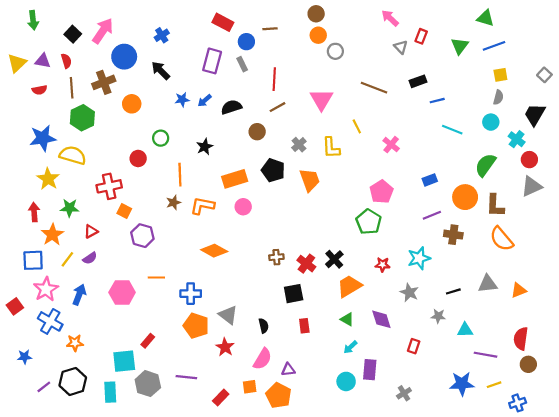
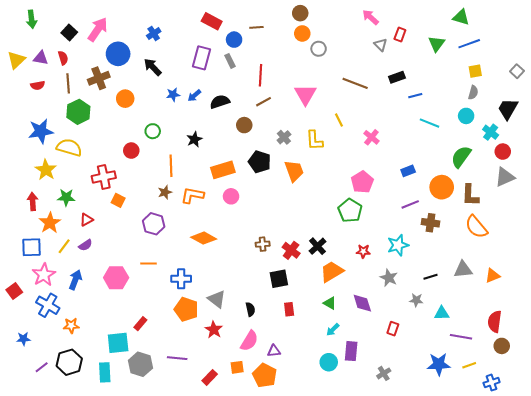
purple hexagon: (142, 236) -> (154, 224), moved

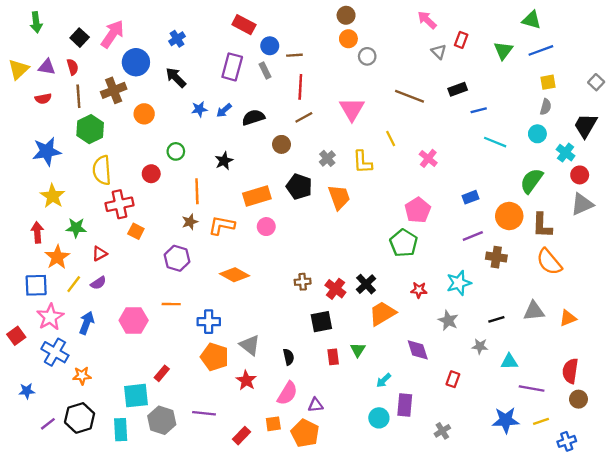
brown line: (256, 27) -> (294, 55), moved
yellow semicircle: (69, 147) -> (102, 170), moved, turned -110
green triangle: (330, 303) -> (358, 350), moved, turned 32

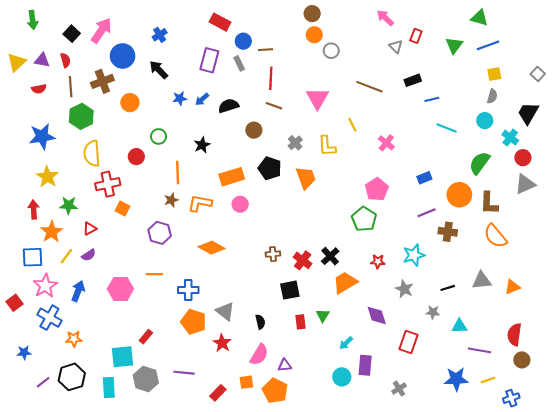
brown line: (304, 117) -> (274, 106), turned 49
red rectangle: (453, 379) -> (409, 342), size x1.5

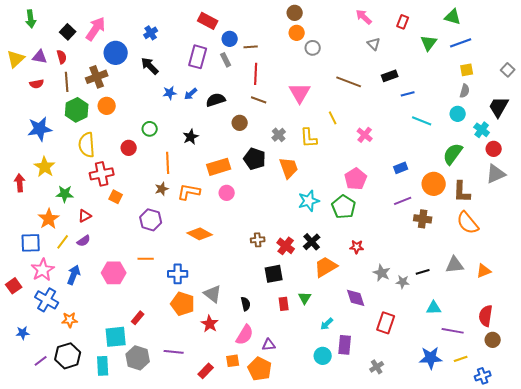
red rectangle: (416, 36) -> (403, 22), moved
orange circle: (130, 103) -> (107, 106), moved
red arrow: (34, 210) -> (20, 183), moved
cyan star: (414, 255) -> (309, 201), moved
gray star: (433, 312) -> (403, 282), moved

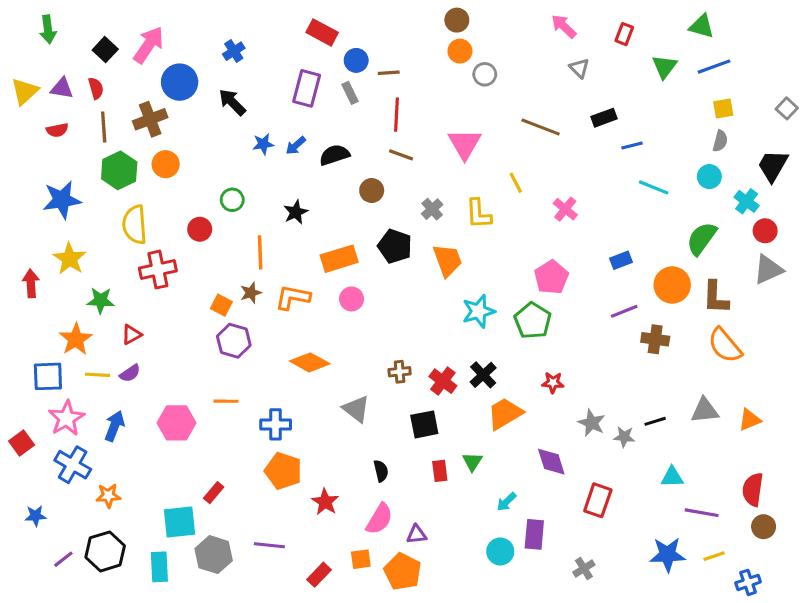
orange square: (116, 197) -> (221, 305), moved
yellow line: (63, 242) -> (97, 375), turned 56
gray triangle: (213, 294) -> (356, 409), moved

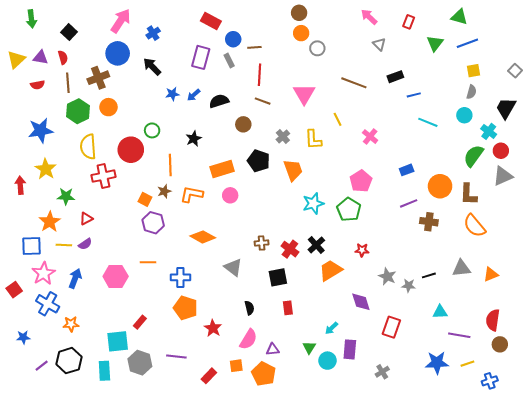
pink arrow: (149, 45) -> (121, 21), moved
red circle: (200, 229) -> (131, 150), size x1.6
green semicircle: (702, 239) -> (473, 156), moved
green triangle: (472, 462) -> (309, 347), moved

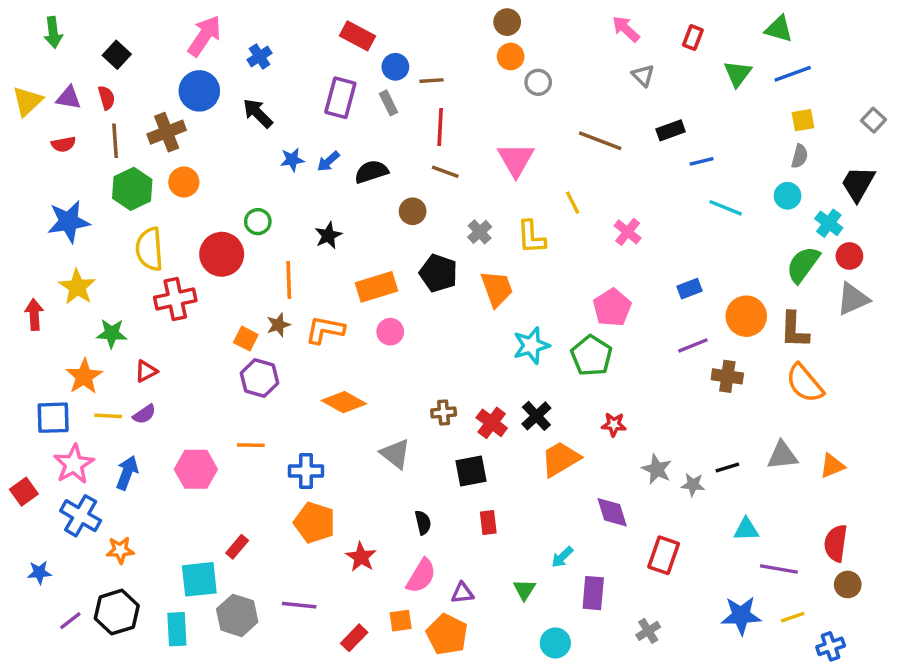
cyan circle: (327, 361) -> (555, 643), moved

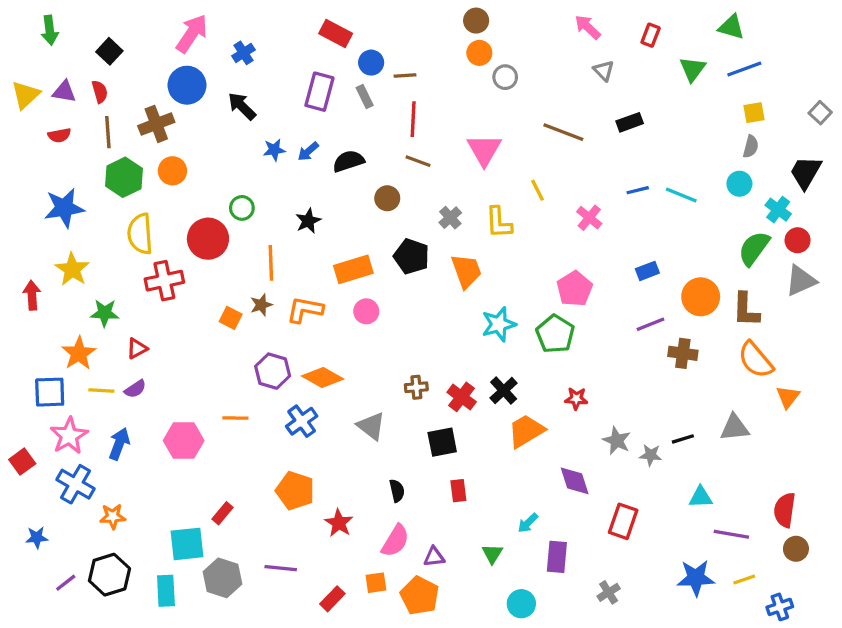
blue line: (702, 161) -> (638, 190), moved
purple hexagon: (260, 378) -> (273, 371), moved
orange triangle: (832, 466) -> (788, 397), moved, turned -30
blue cross: (306, 471) -> (302, 421), moved, turned -36

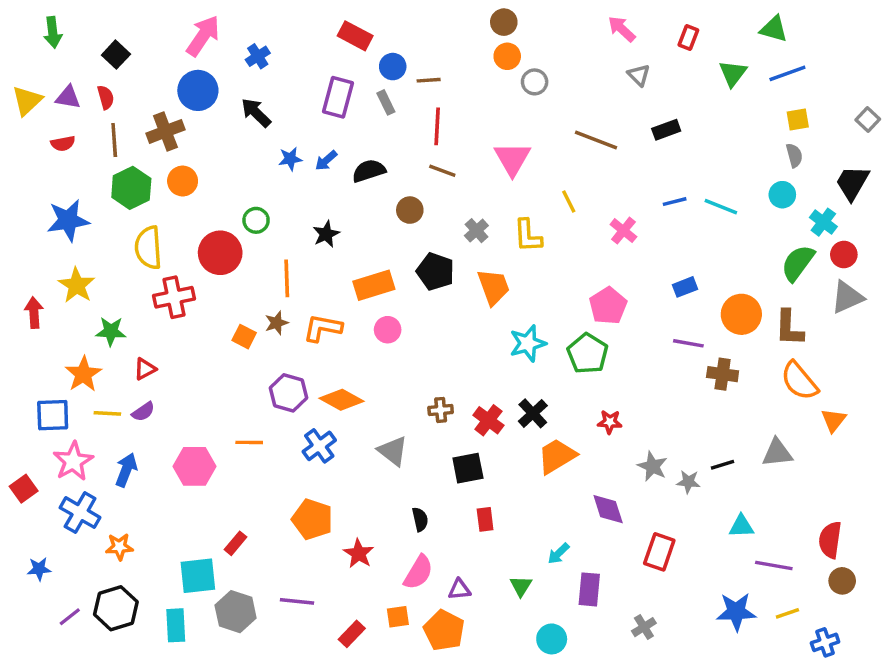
gray semicircle: (751, 147) -> (794, 155), turned -30
purple line: (651, 324) -> (688, 343), turned 32

